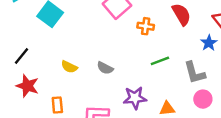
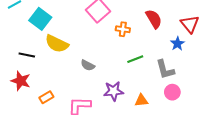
black line: (21, 56) -> (27, 55), moved, turned 63
yellow semicircle: (69, 67) -> (57, 44), moved, size x1.6
orange rectangle: (57, 105) -> (46, 97), turned 64

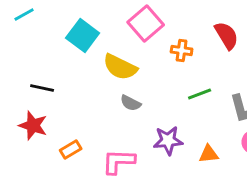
cyan square: (40, 19) -> (83, 36), moved
yellow semicircle: (57, 44) -> (120, 67), moved

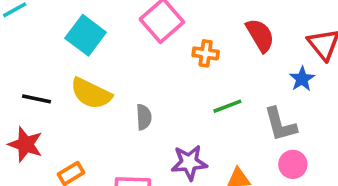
yellow semicircle: (120, 67) -> (91, 93), moved
gray semicircle: (131, 103) -> (144, 117), turned -120

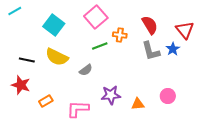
green line: (227, 106) -> (100, 46), moved
gray semicircle: (144, 117) -> (86, 70), turned 56
gray L-shape: (280, 124) -> (151, 51), moved

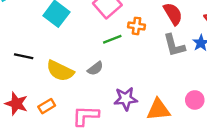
yellow semicircle: (57, 57) -> (60, 71), moved
red star: (21, 85) -> (16, 104), moved
orange triangle: (138, 104) -> (158, 110), size x1.5

